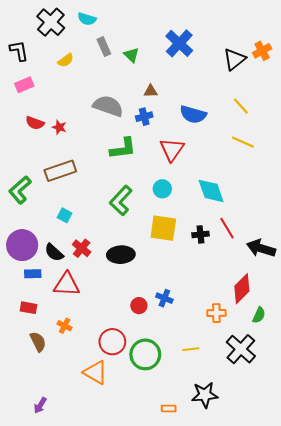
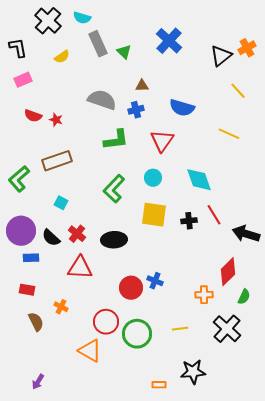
gray rectangle: (104, 47) -> (98, 44), size x1.4
yellow line: (241, 106) -> (238, 91), moved
red triangle: (67, 284) -> (80, 268), moved
red circle: (139, 306) -> (131, 288), size x1.5

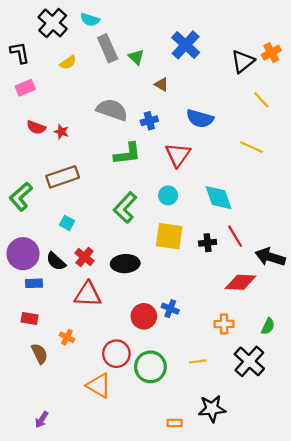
brown triangle: (142, 86) -> (161, 84), moved, turned 32
red diamond: (228, 272) -> (241, 282), moved, turned 48

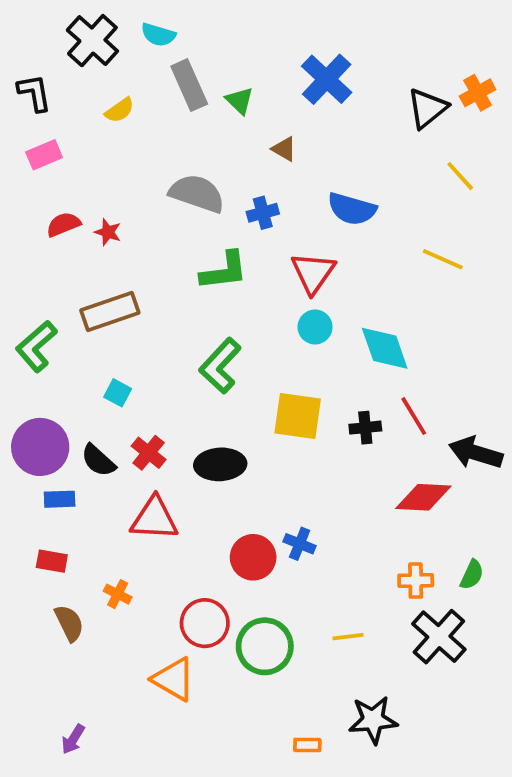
red semicircle: (36, 127) -> (63, 224), turned 138
cyan circle: (168, 195) -> (315, 327), moved
orange cross: (224, 324) -> (416, 581), moved

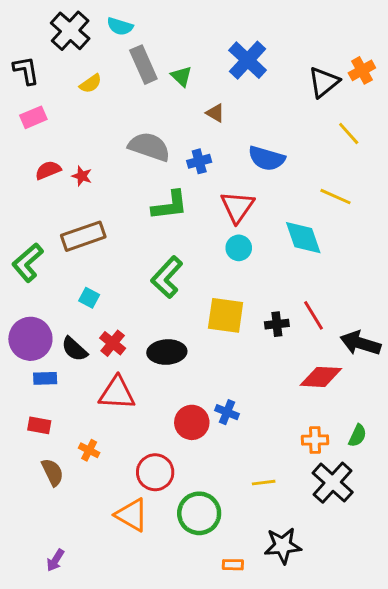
cyan diamond: (385, 348) -> (303, 238), moved
green circle: (265, 646) -> (199, 513), moved

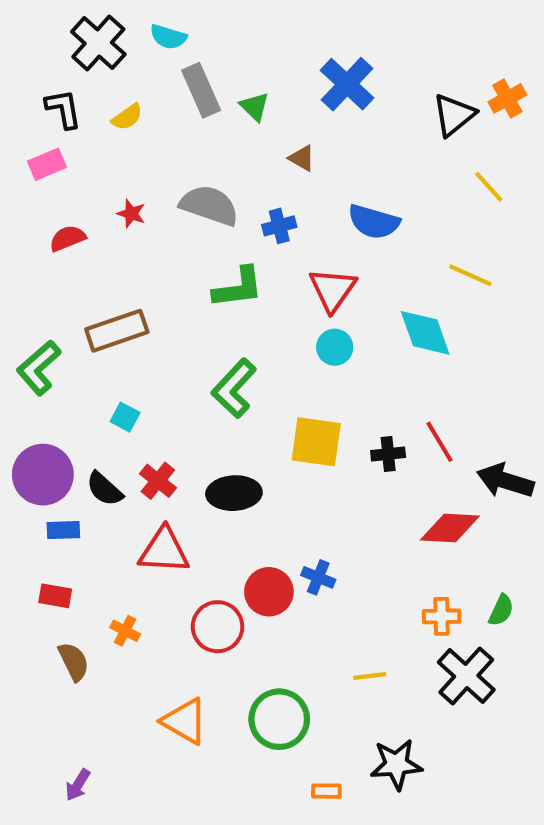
black L-shape: (26, 70) -> (63, 109), moved
red star: (82, 176) -> (131, 214), moved
red circle: (155, 472) -> (218, 627), moved

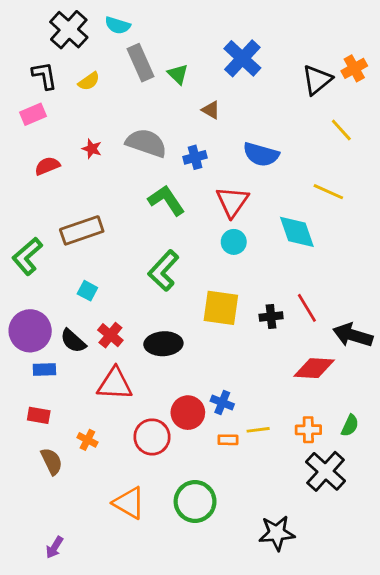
green L-shape: (238, 288) -> (166, 200), turned -117
yellow line: (370, 676) -> (258, 430), moved
orange rectangle: (326, 791) -> (228, 440), moved

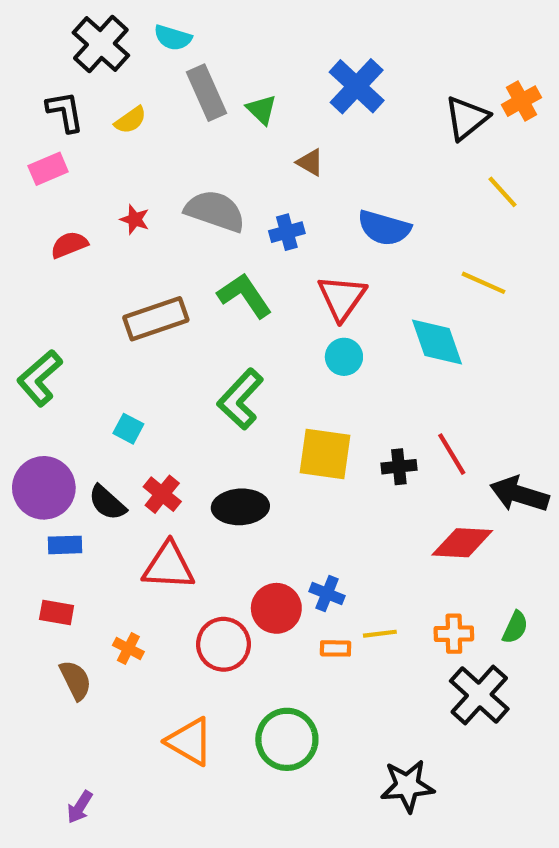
brown rectangle: (82, 230) -> (156, 319), moved

